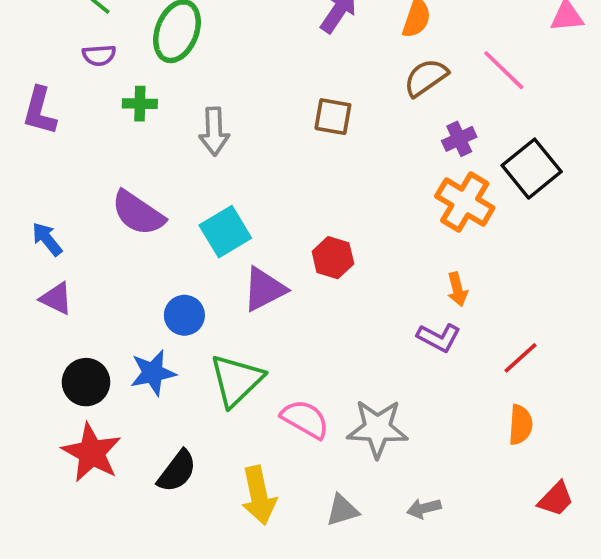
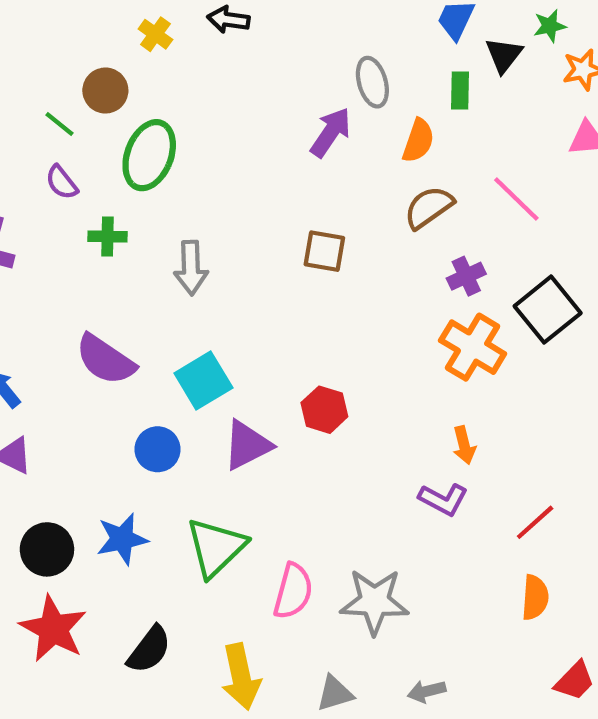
purple semicircle: (99, 55) -> (62, 182), turned 56
blue circle: (184, 315) -> (158, 449), moved
pink semicircle: (305, 419) -> (293, 591), turned 75

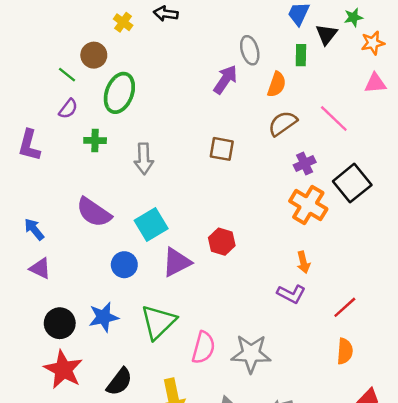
purple semicircle: (62, 182) -> (68, 109), turned -105

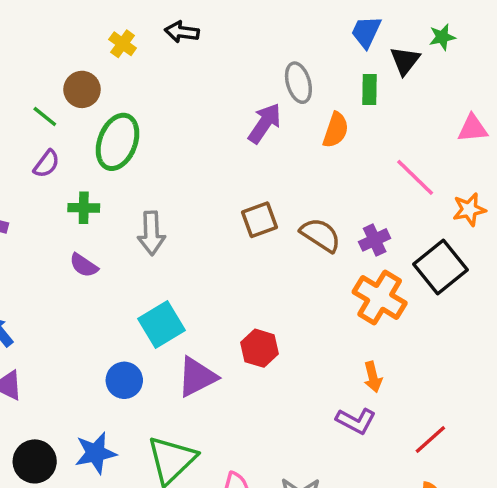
orange star: (373, 43) -> (469, 210), moved
brown semicircle: (283, 123) -> (320, 235), moved, turned 68
brown square: (222, 149) -> (260, 220), turned -30
purple semicircle: (94, 212) -> (84, 265), moved, size x0.6

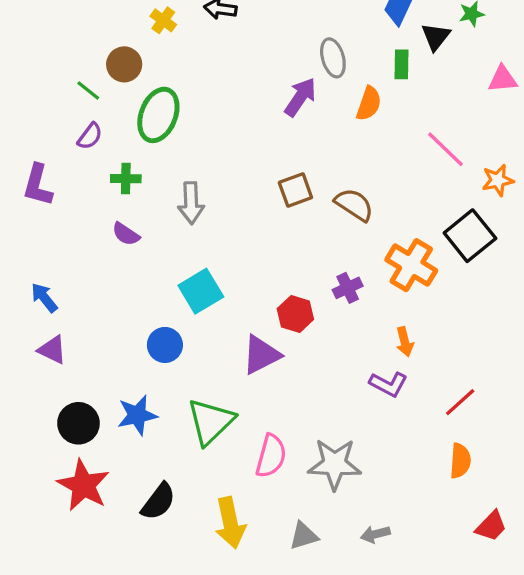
pink triangle: (473, 128) -> (503, 79), moved
purple cross: (375, 240) -> (348, 288), moved
purple triangle: (197, 377) -> (261, 355), moved

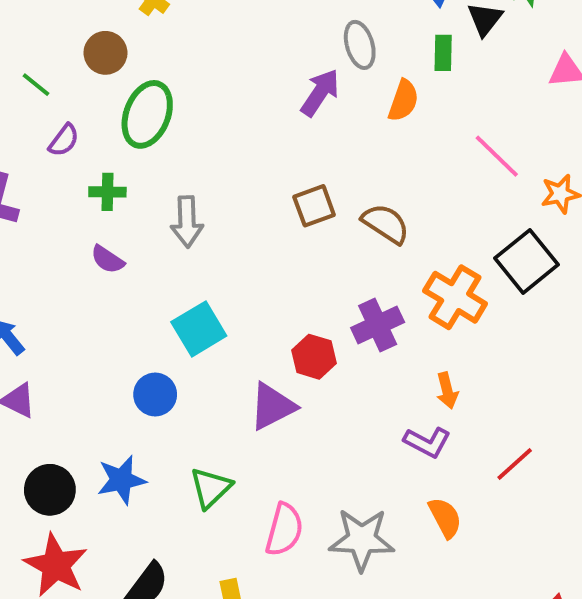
green line: (88, 90) -> (36, 85), moved
purple cross: (348, 288) -> (378, 325), size x1.4
green triangle: (211, 422) -> (211, 488), size x0.7
orange semicircle: (460, 461) -> (445, 518), moved, turned -32

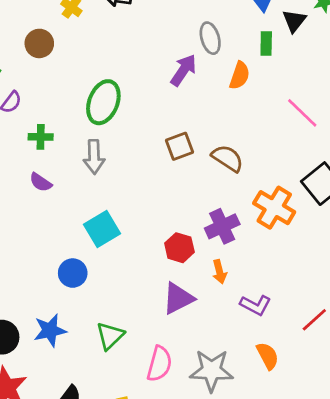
green ellipse: (147, 114) -> (103, 102), moved
orange arrow: (447, 391) -> (219, 272), moved
purple triangle: (272, 406) -> (178, 298), moved

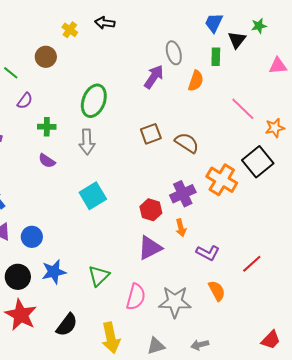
blue circle: (73, 273) -> (32, 237), moved

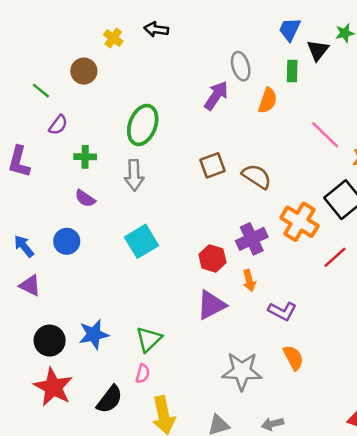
blue circle: (32, 237) -> (67, 241), moved
red line: (252, 264) -> (335, 257), moved
pink semicircle: (136, 297) -> (143, 374), moved, size x0.6

